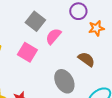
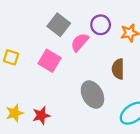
purple circle: (78, 11) -> (101, 25), moved
brown semicircle: (86, 59) -> (118, 69), turned -126

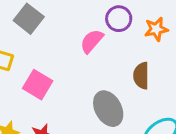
gray square: (59, 25) -> (29, 19), moved
pink square: (49, 61) -> (38, 85), moved

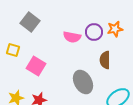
purple circle: (119, 19) -> (94, 32), moved
pink semicircle: (92, 41) -> (72, 37), turned -120

